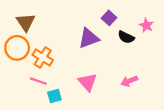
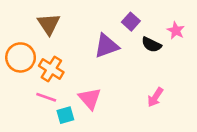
brown triangle: (26, 22) -> (49, 24), moved
pink arrow: (129, 81) -> (155, 97), turned -35
pink triangle: (88, 82) -> (90, 99), moved

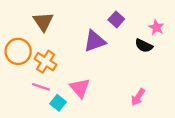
black semicircle: (151, 45) -> (144, 46), moved
pink arrow: (155, 97) -> (138, 97), moved
cyan square: (65, 115) -> (58, 103), turned -35

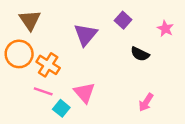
brown triangle: (43, 22) -> (30, 20), moved
purple triangle: (95, 41) -> (86, 35), moved, turned -30
black semicircle: (144, 46) -> (140, 54), moved

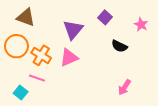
brown triangle: (30, 20) -> (26, 17), turned -36
pink triangle: (84, 93) -> (69, 57), moved, turned 48
cyan square: (61, 108) -> (21, 92), moved

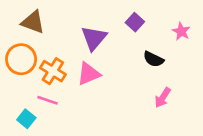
pink arrow: (125, 87) -> (163, 98), moved

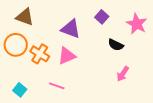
pink star: (181, 31) -> (137, 24), size x1.5
purple triangle: (94, 38) -> (71, 29), turned -50
pink line: (48, 100) -> (57, 86), moved

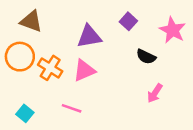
purple triangle: (71, 29) -> (89, 36), turned -30

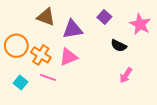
brown triangle: (31, 21) -> (46, 17), moved
pink line: (72, 108) -> (48, 77), moved
cyan square: (25, 113) -> (20, 83), moved

